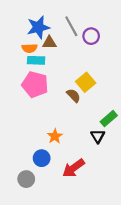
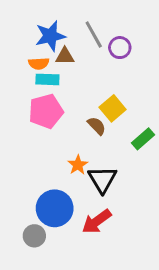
pink pentagon: (35, 84) -> (46, 111), turned -30
green rectangle: (109, 119) -> (143, 139), moved
orange star: (55, 136) -> (78, 165), moved
black triangle: (98, 136) -> (102, 179), moved, size x1.5
blue circle: (42, 158) -> (55, 208), size x1.6

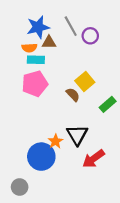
orange star: (78, 165) -> (55, 141), moved
red arrow: (97, 221) -> (94, 159), moved
gray circle: (34, 236) -> (20, 187), moved

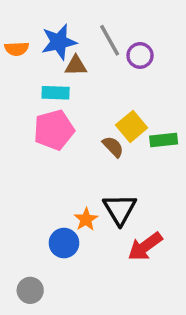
orange semicircle: (29, 48) -> (17, 49), moved
green rectangle: (108, 104) -> (164, 140), moved, turned 35
blue circle: (41, 157) -> (64, 243), size x0.7

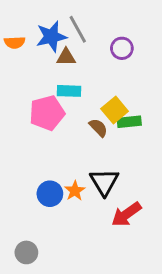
gray line: (110, 40) -> (78, 29), moved
cyan rectangle: (56, 93) -> (69, 91), moved
green rectangle: (164, 140) -> (129, 122), moved
blue circle: (64, 243) -> (50, 194), moved

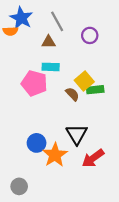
blue star: (51, 37) -> (21, 18), moved, turned -30
pink pentagon: (47, 113) -> (34, 83), turned 30
orange star: (75, 191) -> (55, 155), moved, size x1.6

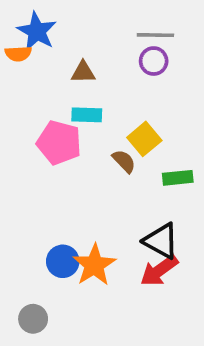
gray line: (57, 21) -> (155, 35), moved, turned -60
green rectangle: (95, 90) -> (178, 178), moved
black triangle: (77, 134) -> (161, 241), moved, turned -30
blue circle: (37, 143) -> (63, 261), moved

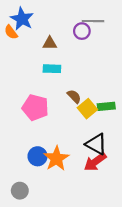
orange semicircle: (18, 54) -> (11, 32), turned 56
purple circle: (154, 61) -> (82, 31), moved
yellow square: (144, 139) -> (87, 109), moved
pink pentagon: (59, 143) -> (35, 108), moved

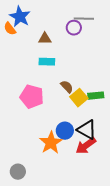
blue circle: (38, 156) -> (65, 131), moved

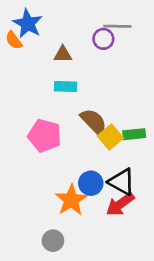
brown semicircle: (67, 87) -> (94, 122), size x1.5
gray circle: (18, 172) -> (53, 241), moved

